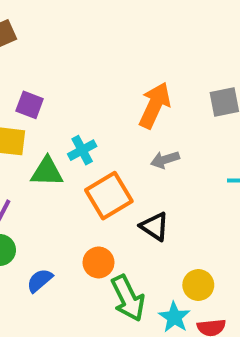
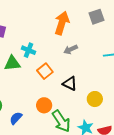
cyan cross: (82, 150) -> (29, 50), turned -32
orange square: (109, 196) -> (45, 71), size x0.7
yellow circle: (198, 285) -> (95, 99), moved

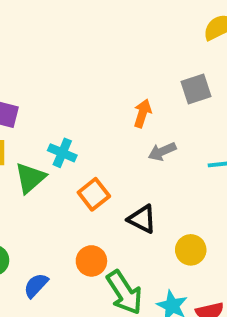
orange arrow: (62, 23) -> (142, 113), moved, size x0.6
gray arrow: (71, 49) -> (162, 151), moved
green triangle: (12, 63) -> (30, 178), turned -36

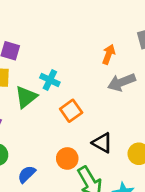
gray arrow: (162, 151) -> (121, 82), size x1.4
black triangle: (142, 219) -> (102, 143), moved

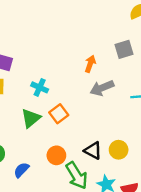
green triangle: (26, 97) -> (31, 118), moved
black triangle: (102, 143) -> (93, 151), moved

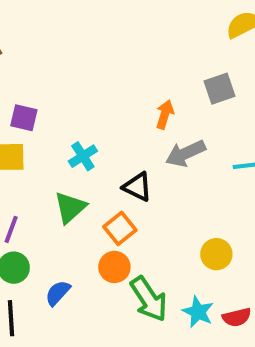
cyan cross: (40, 87) -> (83, 156), turned 35
orange square: (59, 114) -> (120, 228), moved
black triangle: (93, 151) -> (137, 187), moved

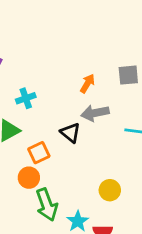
black triangle: (137, 187) -> (70, 133), moved
yellow circle: (216, 254) -> (110, 190), moved

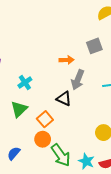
orange arrow: (87, 84) -> (67, 60), turned 72
gray arrow: (95, 113) -> (78, 80), turned -42

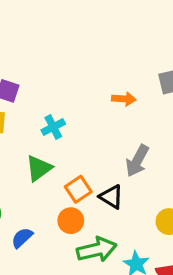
gray arrow: (78, 80) -> (137, 161), moved
black triangle: (64, 99) -> (111, 197), moved
green arrow: (61, 155) -> (97, 250), turned -75

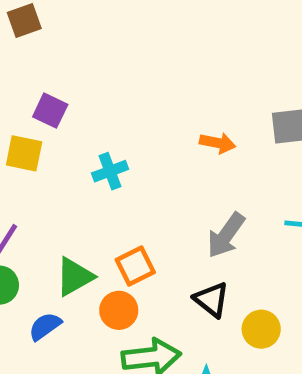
green triangle: (39, 168) -> (75, 277), moved
black triangle: (111, 197) -> (211, 300), moved

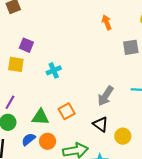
orange arrow: (218, 143) -> (107, 22), moved, turned -120
green triangle: (75, 277) -> (40, 117), turned 36
orange circle: (119, 310) -> (48, 141), moved

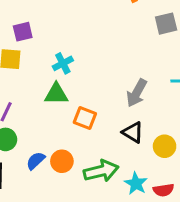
purple square: (26, 45) -> (23, 32), turned -32
orange square: (67, 111) -> (85, 118), turned -35
green triangle: (40, 117) -> (56, 94), moved

